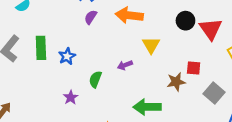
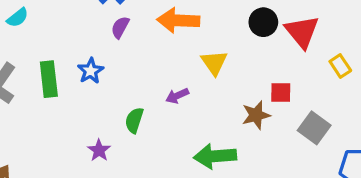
blue star: (67, 56) -> (91, 71), moved

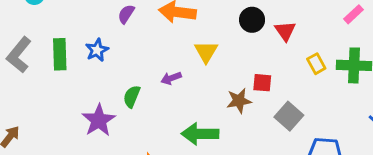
red triangle: (302, 32) -> (285, 31), size x0.7
purple star: (99, 150) -> (99, 120), size x1.6

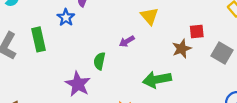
blue star: (97, 50) -> (66, 17), moved

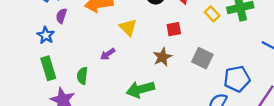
red square: (197, 31) -> (174, 29), moved
green rectangle: (39, 39) -> (48, 68), moved

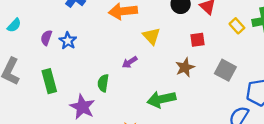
purple semicircle: (61, 16) -> (46, 38), moved
green rectangle: (48, 68) -> (49, 81), moved

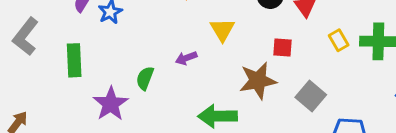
brown star: (185, 67) -> (258, 81), size x1.4

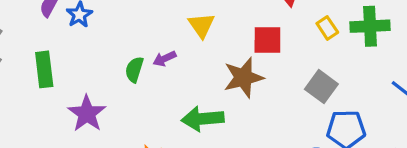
red square: (283, 47) -> (267, 40), size x1.4
green semicircle: (145, 78) -> (134, 69), moved
gray square: (311, 96) -> (321, 87), moved

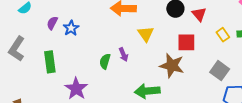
purple arrow: (165, 59) -> (123, 54), turned -88
brown star: (243, 78) -> (172, 66), turned 30

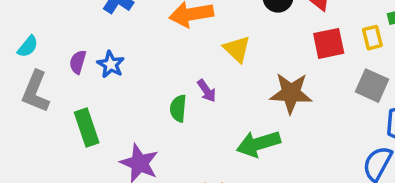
yellow rectangle: (223, 35) -> (372, 38), moved, turned 32
red square: (186, 42) -> (329, 43), moved
gray L-shape: (17, 49) -> (36, 92), moved

